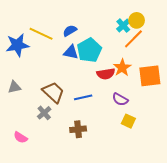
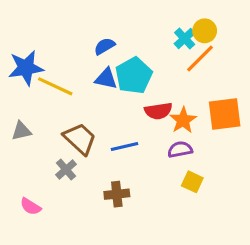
yellow line: (41, 34) -> (55, 86), moved
orange star: (122, 68) -> (183, 120), moved
purple semicircle: (120, 99) -> (180, 149), turned 140

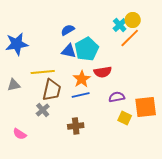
yellow line: (55, 86) -> (43, 72), moved, turned -30
orange square: (225, 114) -> (146, 107), moved
orange star: (183, 120) -> (82, 79), moved
brown trapezoid: (80, 139) -> (52, 90), turned 60

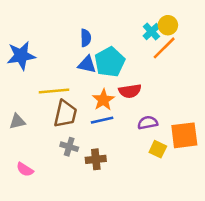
blue semicircle: (68, 30) -> (86, 38), turned 120
gray triangle: (14, 85) -> (17, 121), moved
gray cross: (43, 110) -> (69, 147), moved, turned -32

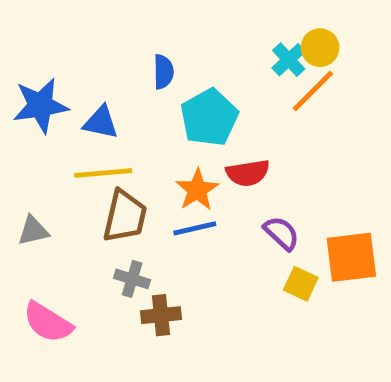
blue triangle: (87, 64) -> (101, 122), moved
purple semicircle: (148, 123) -> (281, 233), turned 54
brown cross: (96, 159) -> (161, 315), moved
pink semicircle: (25, 169) -> (48, 322), size x1.5

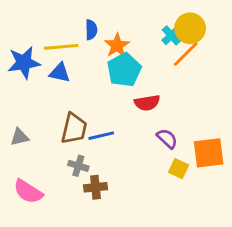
yellow circle: (320, 48) -> (190, 28), size x1.4
blue semicircle: (163, 72) -> (91, 30), moved
yellow line: (103, 173) -> (61, 47), moved
orange star: (197, 190) -> (117, 45), moved
blue line: (195, 228) -> (101, 136), moved

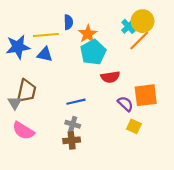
brown trapezoid: (74, 129) -> (26, 91), moved
gray triangle: (20, 137) -> (15, 103), turned -48
orange square: (209, 153) -> (146, 95), moved
gray cross: (78, 166) -> (73, 124), moved
pink semicircle: (28, 192) -> (23, 131), moved

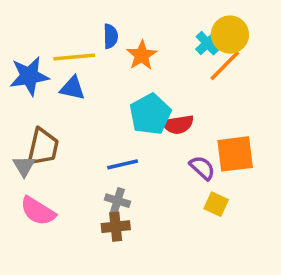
cyan pentagon: (93, 52) -> (150, 114), moved

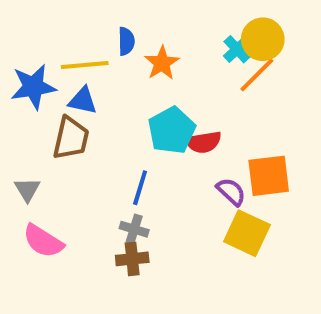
brown trapezoid: (43, 147) -> (71, 138), moved
blue line: (123, 164) -> (140, 188), turned -60
yellow square: (216, 204) -> (247, 233), size x1.6

